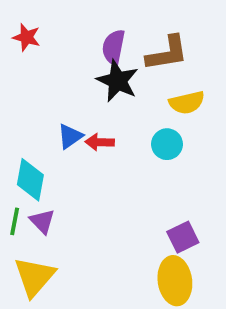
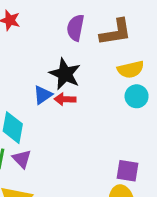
black star: (118, 81) -> (65, 74), moved
cyan circle: (167, 144) -> (137, 96), moved
purple square: (183, 237) -> (128, 171), turned 35

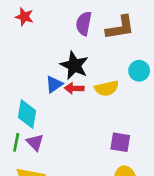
yellow semicircle: (131, 69) -> (107, 88), moved
cyan circle: (137, 96) -> (139, 71), moved
purple square: (128, 171) -> (120, 142), moved

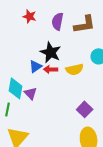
red star: (24, 17) -> (30, 16), moved
purple triangle: (35, 142) -> (31, 93), moved
purple square: (120, 142) -> (85, 109), turned 35

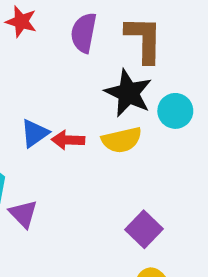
brown L-shape: (85, 24) -> (144, 39), turned -80
black star: (51, 52) -> (128, 93), moved
purple triangle: (31, 93) -> (23, 214), moved

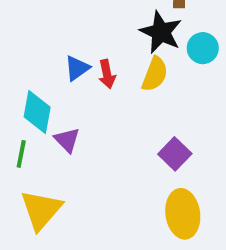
red arrow: (68, 140) -> (107, 74), turned -104
yellow semicircle: (122, 140) -> (155, 74), turned -56

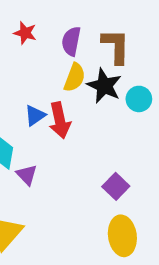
red arrow: (107, 74) -> (60, 120), size x1.5
yellow semicircle: (155, 74) -> (75, 78), moved

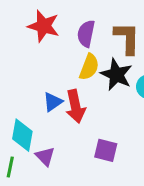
red star: (25, 33) -> (44, 26), size x1.5
purple square: (116, 186) -> (106, 150), moved, turned -30

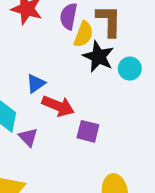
yellow semicircle: (89, 67) -> (83, 34), moved
red arrow: (75, 106) -> (58, 106), moved, turned -56

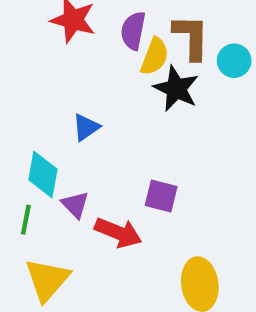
cyan circle: (130, 69) -> (234, 61), moved
red arrow: (58, 106) -> (118, 233), moved

